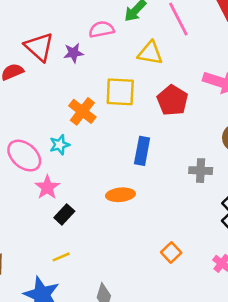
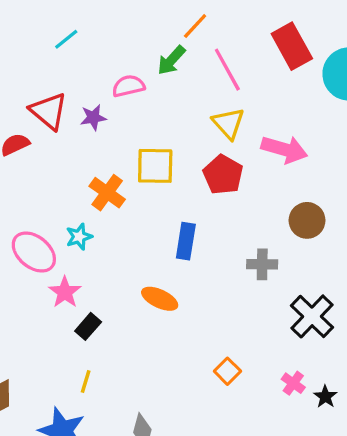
yellow triangle: (150, 53) -> (228, 123), moved, turned 40
orange ellipse: (120, 195) -> (160, 299), turned 32
yellow line: (61, 257) -> (86, 381), turned -48

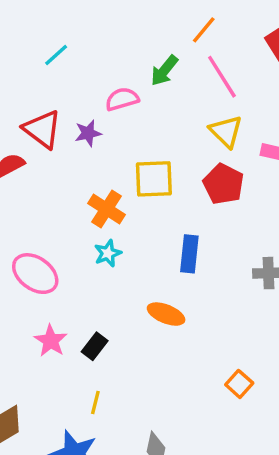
orange line: (195, 26) -> (204, 30), moved
cyan star: (79, 237) -> (108, 253), moved
pink star: (65, 292) -> (51, 341), moved

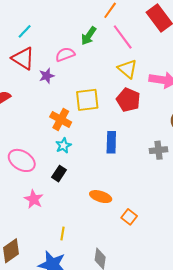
red triangle: (42, 129) -> (23, 58), moved
orange ellipse: (166, 314) -> (101, 197), moved
black rectangle: (95, 346) -> (59, 174), moved
orange square: (239, 384) -> (129, 217), moved

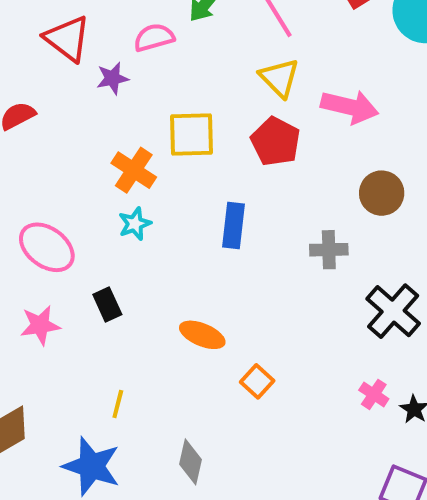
black rectangle: (59, 174) -> (107, 304), moved, turned -63
pink star: (34, 199) -> (40, 325), moved, turned 30

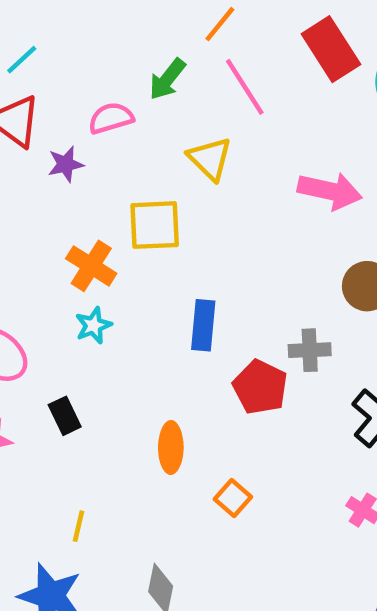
yellow triangle: (279, 78) -> (210, 159), moved
red pentagon: (276, 141) -> (260, 387), moved
orange ellipse: (202, 335) -> (171, 447), turned 69

